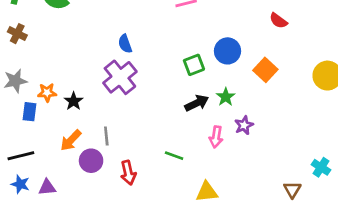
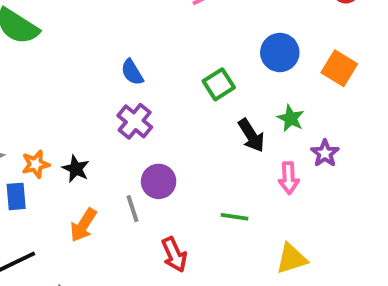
green square: (194, 65) -> (219, 84), moved
purple cross: (120, 77) -> (135, 121), size x0.7
black arrow: (197, 103) -> (251, 135), turned 95
purple circle: (91, 161) -> (159, 181), moved

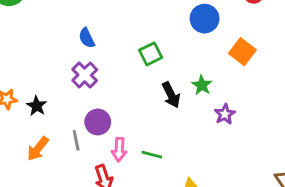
blue circle: (280, 52) -> (205, 19), moved
pink arrow: (289, 178) -> (119, 150), moved

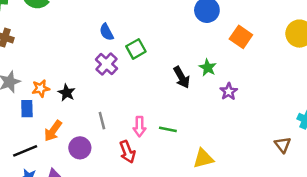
green square: (151, 54) -> (136, 49), moved
purple circle: (98, 122) -> (80, 148), moved
orange arrow: (38, 149) -> (53, 131), moved

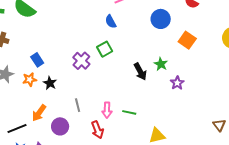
blue semicircle: (106, 32) -> (111, 22), moved
blue rectangle: (27, 109) -> (37, 60), moved, turned -32

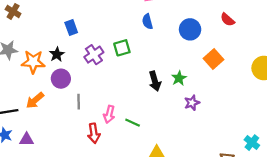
blue semicircle: (111, 22) -> (147, 22), moved
blue rectangle: (37, 60) -> (71, 27), moved
orange star: (30, 79) -> (33, 62), size x1.5
black star: (50, 83) -> (57, 54), moved
purple circle: (60, 126) -> (61, 79), moved

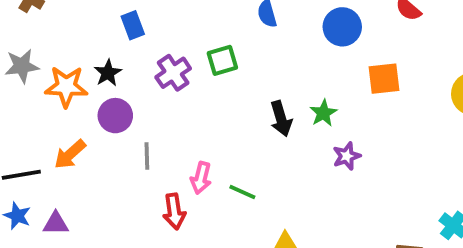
orange square: (213, 59) -> (384, 79), turned 36

